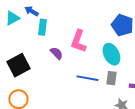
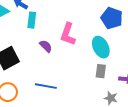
blue line: (87, 78) -> (46, 86), moved

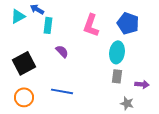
pink L-shape: (68, 34) -> (91, 25), moved
cyan ellipse: (101, 47) -> (117, 52), turned 35

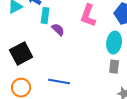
purple semicircle: (62, 51) -> (58, 30), moved

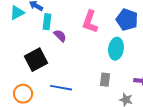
black square: (21, 54) -> (36, 60), moved
gray rectangle: (114, 67) -> (105, 80), moved

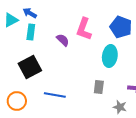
cyan rectangle: (47, 22) -> (31, 32), moved
purple semicircle: (60, 36) -> (63, 40), moved

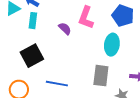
gray rectangle: (99, 87) -> (101, 76), size x1.5

